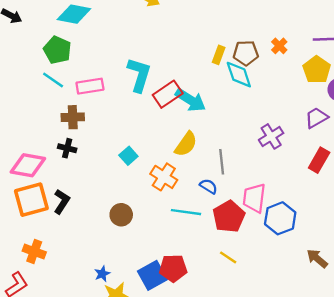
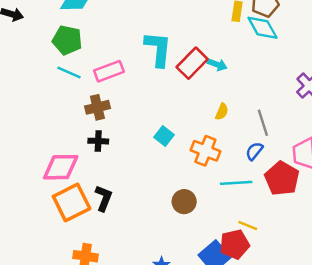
cyan arrow: (190, 100) -> (217, 65), size x0.6
yellow semicircle: (186, 144) -> (222, 112), size x0.6
blue semicircle: (209, 186) -> (254, 151), turned -72
brown circle: (121, 215) -> (184, 202), moved
yellow line: (228, 257) -> (248, 226), moved

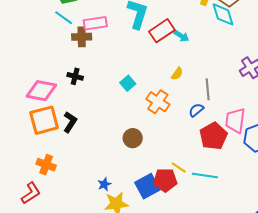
brown cross: (97, 107) -> (82, 37), moved
cyan line: (236, 183) -> (205, 175), moved

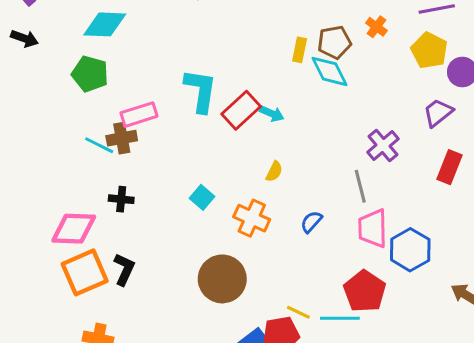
cyan line: (64, 18) -> (99, 145), moved
gray line: (208, 89) -> (360, 186), moved
red pentagon: (213, 136) -> (365, 291), moved
brown circle: (133, 138) -> (222, 279), size x1.6

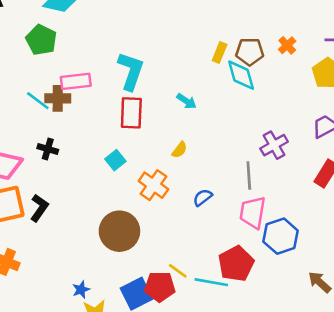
red rectangle: (241, 110) -> (131, 113), moved, turned -56

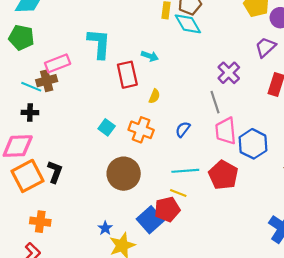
red rectangle: (131, 113) -> (127, 75), moved
black cross: (48, 149) -> (30, 113), moved
cyan square: (115, 160) -> (107, 127), moved
cyan line: (211, 282) -> (185, 171), moved

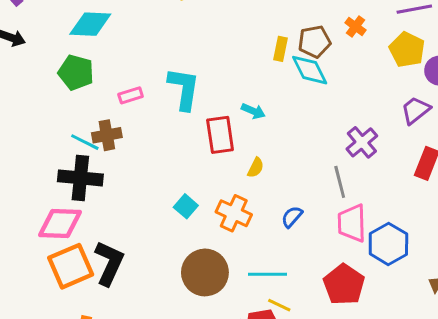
pink rectangle: (58, 63) -> (131, 95), moved, size x0.7
black cross: (30, 113) -> (80, 178), size x1.8
cyan line: (185, 171) -> (268, 274), moved
black L-shape: (55, 172) -> (109, 263), size x1.4

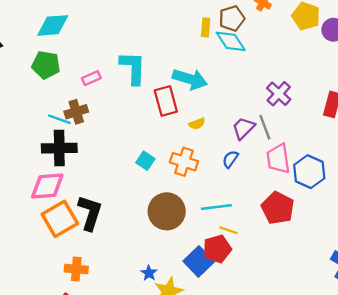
purple trapezoid: (416, 110) -> (243, 128), moved
cyan arrow: (253, 111) -> (190, 79), size x1.8
yellow semicircle: (256, 168) -> (197, 124), turned 49

